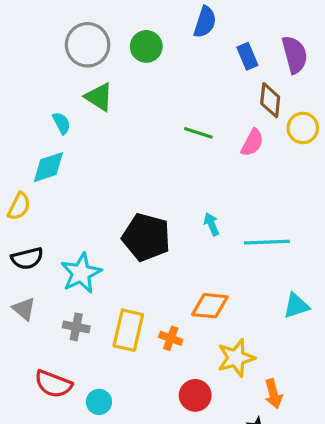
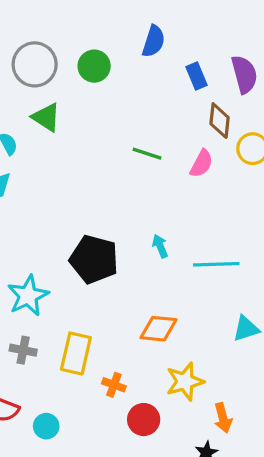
orange cross: (171, 338) -> (114, 385), moved

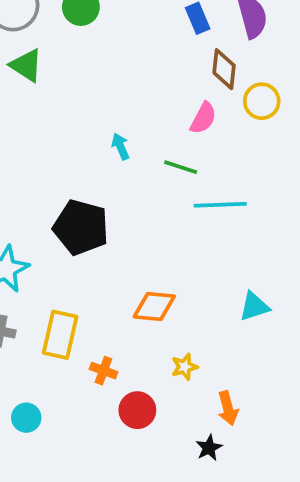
green line: (147, 154) -> (181, 167), moved
cyan arrow: (160, 246) -> (120, 146), moved
cyan line: (216, 264) -> (220, 205), moved
yellow star: (185, 382) -> (184, 367), size x0.6

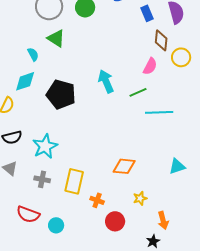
cyan arrow: (120, 146) -> (106, 81), size x1.6
green line: (181, 167) -> (138, 92), turned -42
black pentagon: (81, 227) -> (61, 94), moved

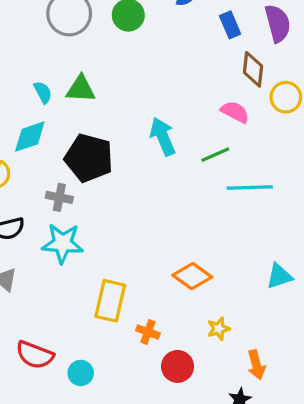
green triangle: (56, 38) -> (81, 89), moved, turned -30
pink semicircle: (150, 66) -> (235, 112), turned -90
cyan star: (45, 146) -> (63, 243), turned 30
orange diamond: (124, 166) -> (192, 276), turned 30
gray cross: (42, 179) -> (59, 197), moved

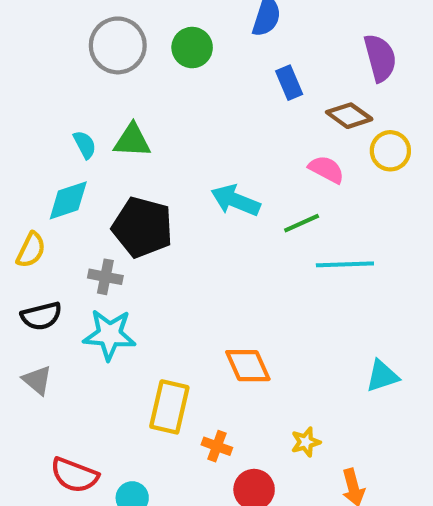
blue rectangle: (230, 25) -> (289, 83), moved
brown diamond: (253, 69) -> (349, 116), turned -60
cyan arrow: (163, 137) -> (235, 200), turned -45
orange diamond: (192, 276) -> (248, 366), moved, turned 30

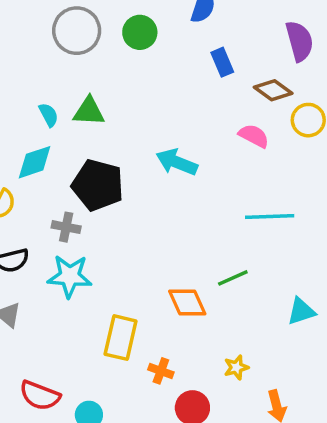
green line: (302, 223) -> (233, 278), moved

